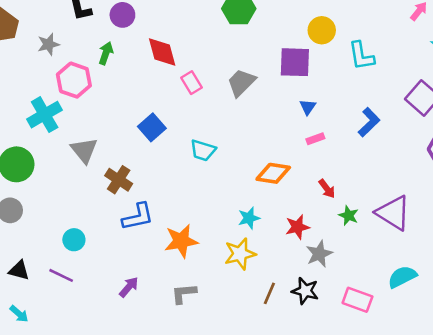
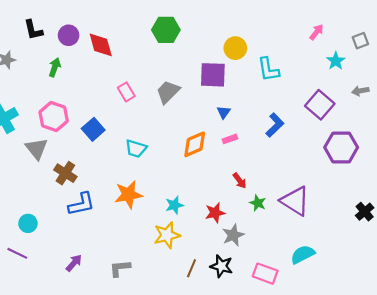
red diamond: (162, 52) -> (101, 45), moved
pink hexagon: (74, 80) -> (54, 116), moved
orange diamond: (273, 173) -> (195, 144), moved, turned -32
orange star: (181, 241) -> (128, 195), moved

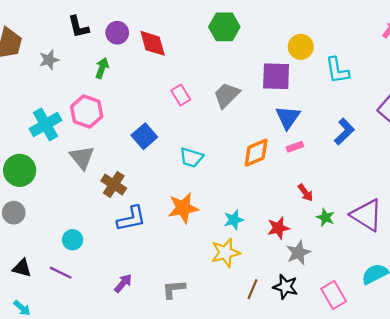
blue triangle: (224, 112) -> (288, 117), size x1.6
pink hexagon: (54, 116) -> (87, 112), moved
pink rectangle: (265, 274) -> (334, 295), turned 40

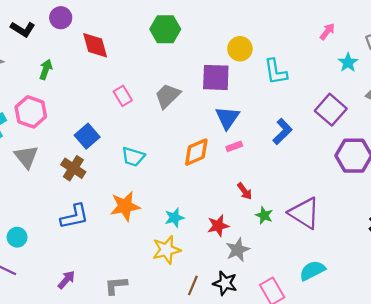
black L-shape: (78, 27) -> (23, 29), turned -45
purple circle: (117, 33) -> (61, 18), moved
brown cross: (114, 184) -> (73, 168), moved

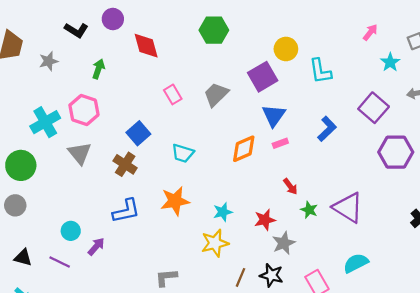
purple square: (216, 77) -> (263, 77), turned -32
purple arrow: (66, 280) -> (96, 246), moved

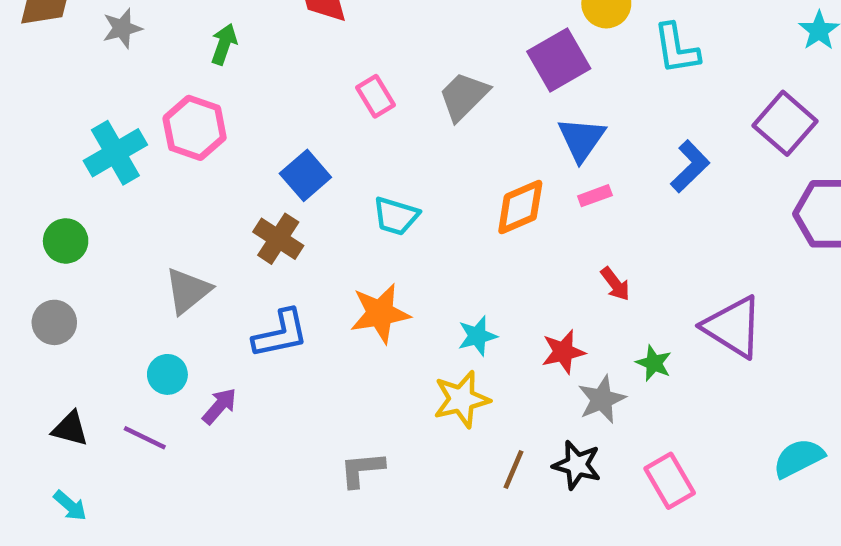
gray triangle: (80, 153) -> (188, 291), moved, turned 30
green circle: (21, 165) -> (66, 241), size x0.7
green star: (309, 210) -> (654, 363), moved
cyan semicircle: (356, 263) -> (799, 458), moved

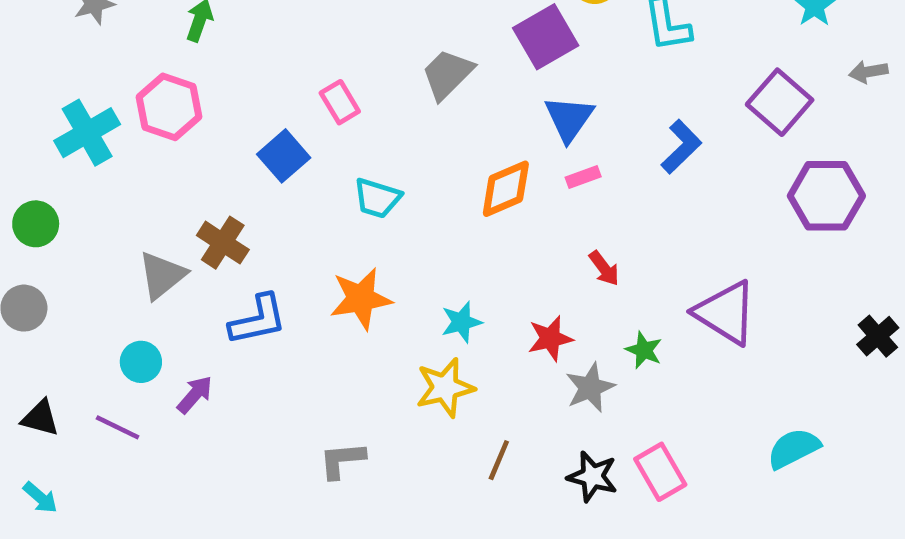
pink rectangle: (376, 96) -> (340, 102), moved
brown cross: (278, 239) -> (223, 243), moved
black star: (577, 465) -> (592, 476), moved

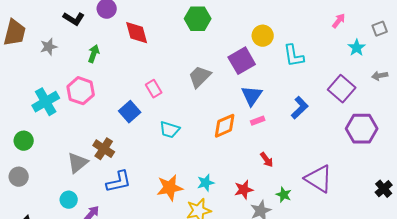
orange star: (361, 299) -> (170, 188), moved

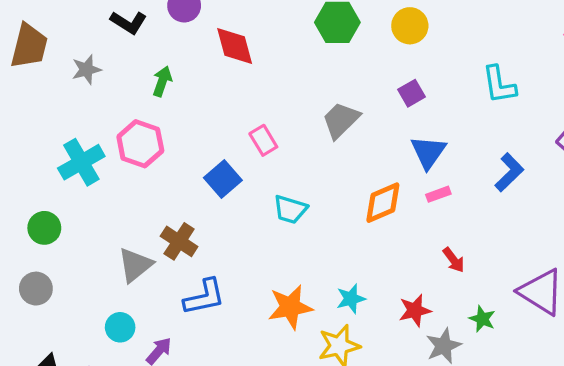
yellow circle: (263, 36) -> (410, 26), moved
purple square: (242, 61) -> (412, 93), size x0.6

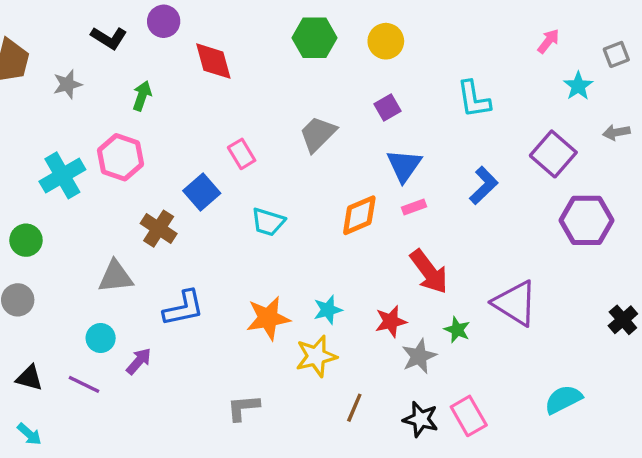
brown cross: (179, 241) -> (159, 229), moved
red arrow: (454, 260) -> (429, 272), size x1.8
gray triangle: (135, 265) -> (116, 277), turned 33

